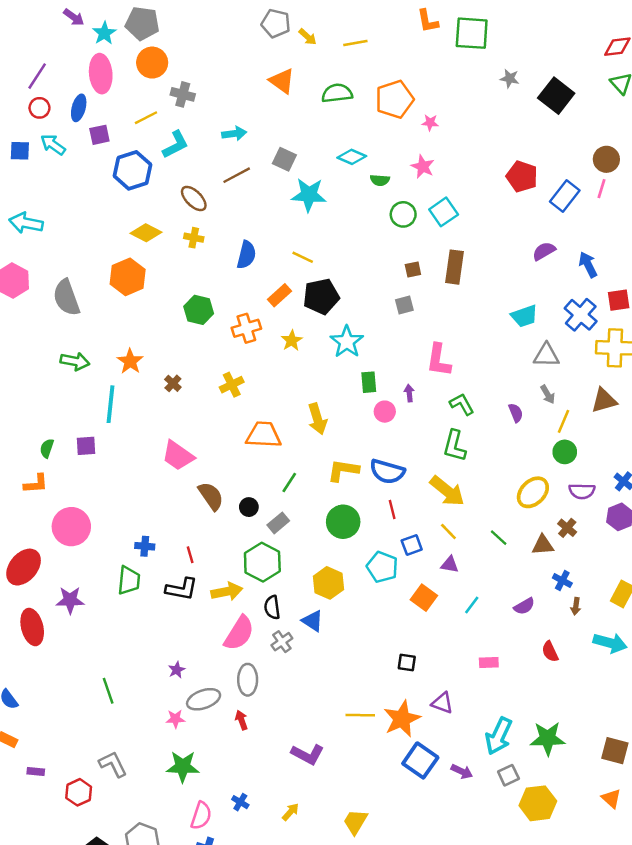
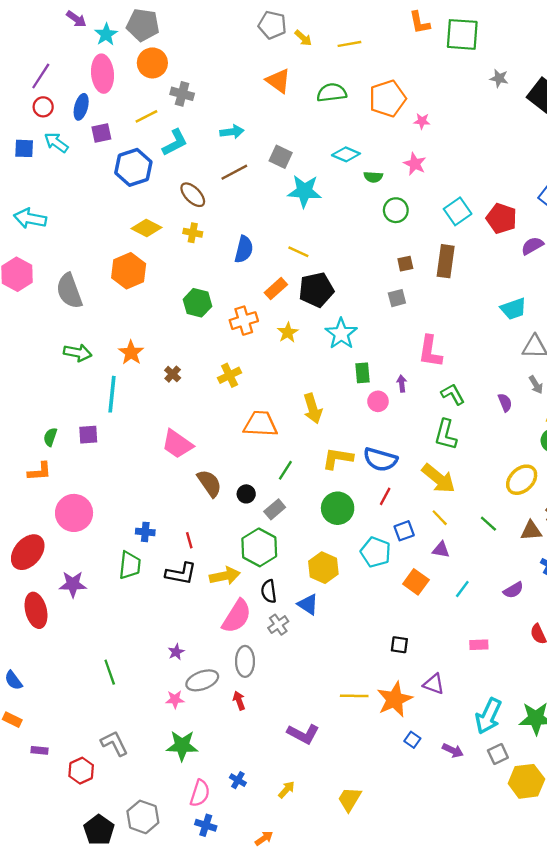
red pentagon: (522, 176) -> (501, 218), moved
cyan square: (444, 212) -> (458, 211), moved
red line: (392, 509) -> (385, 496), turned 42
blue square: (420, 760) -> (412, 740), size x0.5

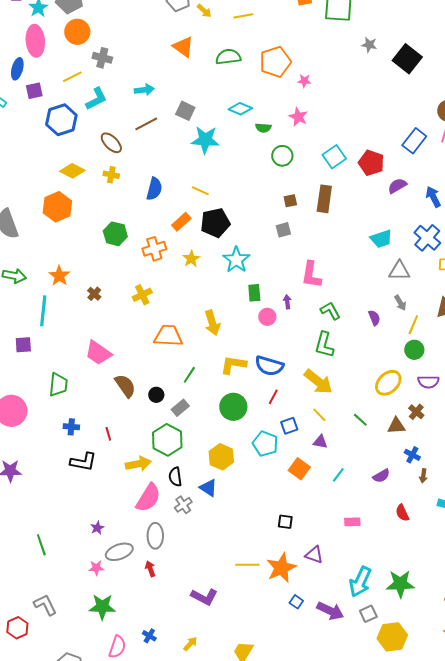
green trapezoid: (130, 565) -> (58, 385), moved
black L-shape: (181, 574) -> (83, 462), moved
purple arrow: (453, 750) -> (330, 611), size x1.5

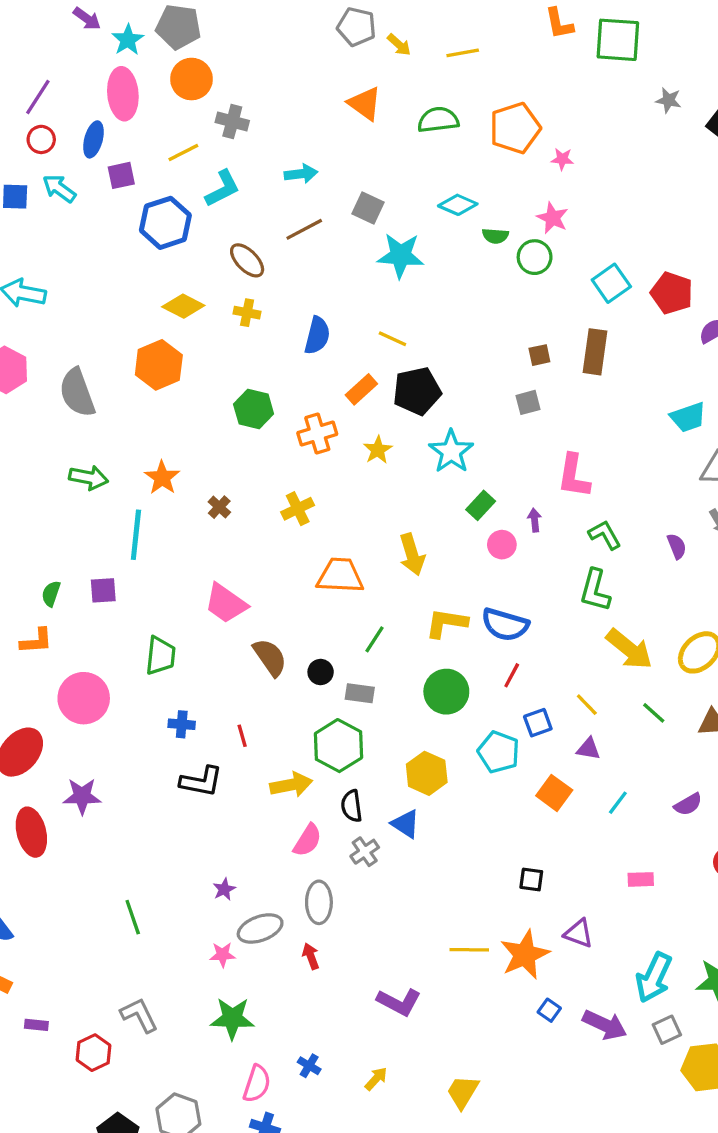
green circle: (282, 156) -> (535, 257), moved
green rectangle: (254, 293) -> (481, 505), turned 48
yellow arrow: (318, 382) -> (629, 649), moved
gray rectangle: (180, 408) -> (360, 693), turned 48
pink semicircle: (148, 498) -> (307, 840), size x0.7

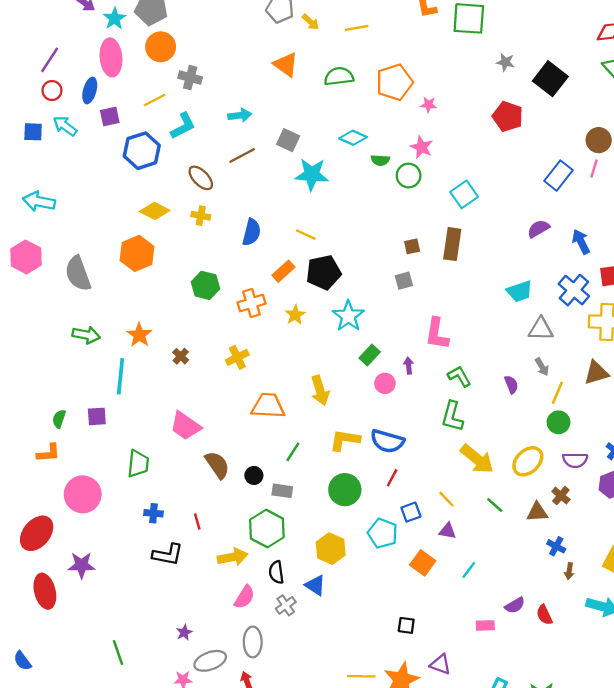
red pentagon: (672, 293) -> (508, 116), moved
purple semicircle: (688, 804) -> (515, 605), moved

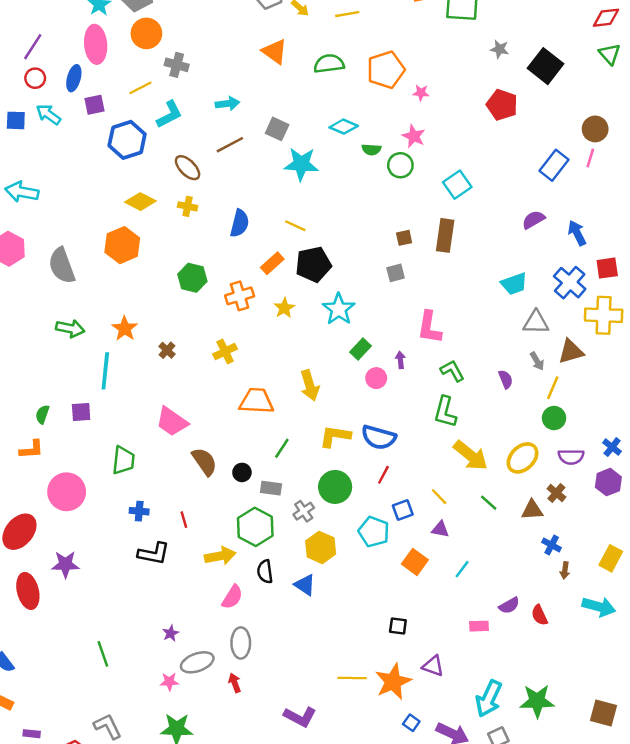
brown triangle: (596, 373) -> (571, 351), moved
gray cross: (286, 605) -> (304, 511), moved

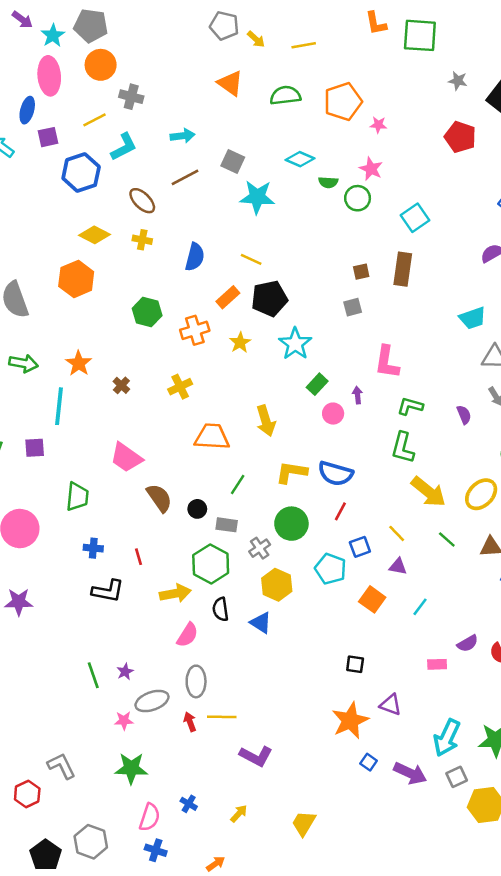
green L-shape: (452, 371) -> (410, 406), turned -45
green line: (103, 654) -> (93, 675), moved
yellow line: (352, 678) -> (222, 717), moved

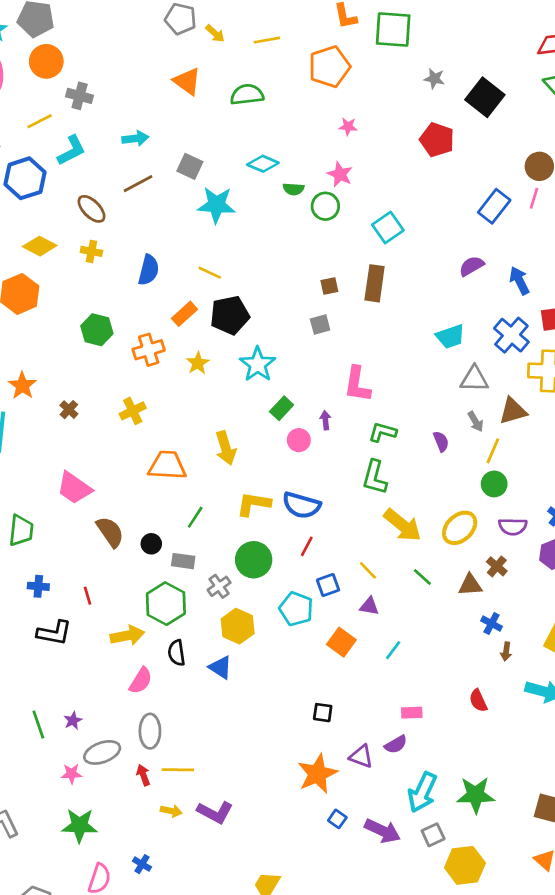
orange pentagon: (343, 102) -> (329, 67), moved
purple semicircle: (468, 644) -> (396, 744), moved
yellow arrow: (239, 814) -> (171, 811), moved, turned 60

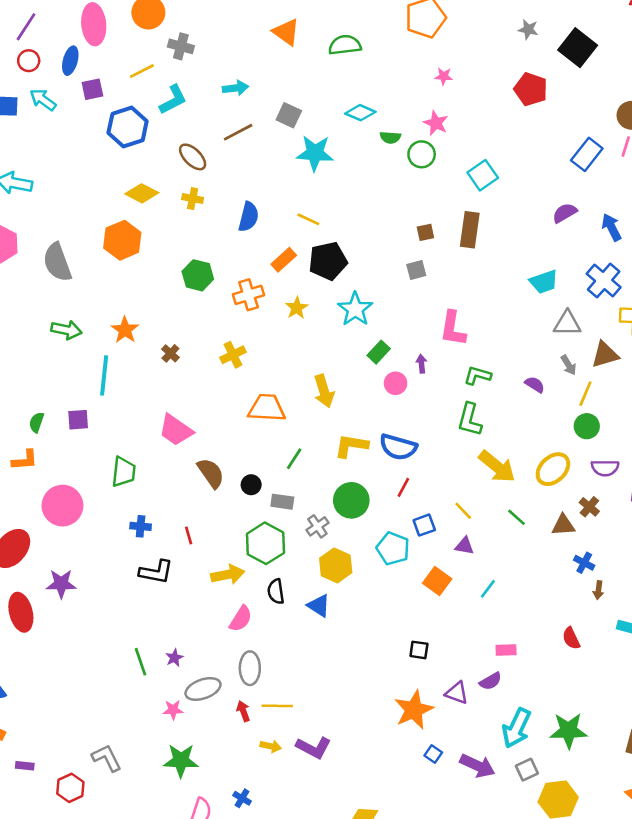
purple semicircle: (441, 441) -> (535, 385), turned -36

